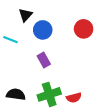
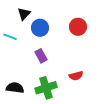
red semicircle: (74, 98) -> (76, 76), moved

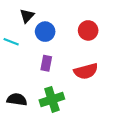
purple rectangle: (41, 56) -> (46, 63), turned 40
red semicircle: (76, 76) -> (86, 71), moved, size x1.5

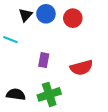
red circle: (88, 30) -> (73, 18), moved
blue circle: (45, 32) -> (46, 14), moved

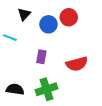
blue circle: (46, 14) -> (48, 24), moved

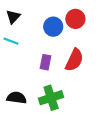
black triangle: (24, 14) -> (13, 17), moved
red semicircle: (77, 64) -> (74, 60), moved, turned -50

